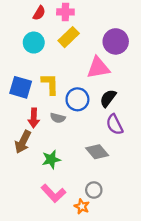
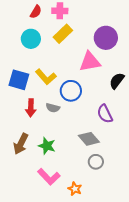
yellow L-shape: (50, 84) -> (46, 77), turned 140
black semicircle: (108, 98) -> (117, 81), moved
brown arrow: (23, 142) -> (21, 144), moved
green star: (51, 159) -> (47, 146), turned 30
gray circle: (94, 190) -> (96, 162), moved

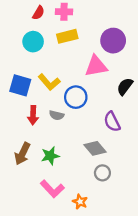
yellow rectangle: (63, 34) -> (67, 36), turned 30
green star: (47, 146) -> (50, 156), turned -30

